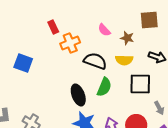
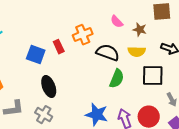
red rectangle: (53, 27) -> (59, 47), moved
black ellipse: (78, 95) -> (49, 87), moved

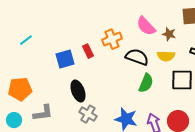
pink semicircle: (117, 22) -> (146, 26), size x1.5
blue square: (36, 55) -> (65, 59), turned -36
gray cross: (44, 115) -> (88, 114), moved

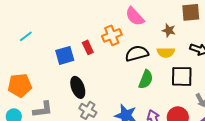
pink semicircle: (146, 26) -> (135, 16), moved
black semicircle: (137, 57) -> (137, 53), turned -35

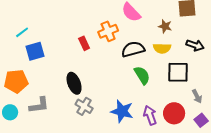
blue square: (65, 55) -> (35, 51), moved
green semicircle: (146, 79) -> (142, 75), turned -54

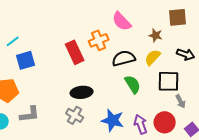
red rectangle: (84, 43) -> (75, 52), size x1.6
yellow semicircle: (162, 48) -> (153, 57), turned 132
black ellipse: (74, 83) -> (82, 92), moved, turned -75
gray arrow: (197, 96) -> (181, 101), moved

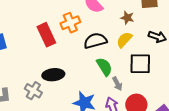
gray arrow: (181, 101) -> (117, 84), moved
gray cross: (75, 115) -> (33, 91), moved

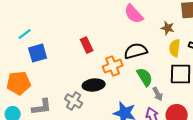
orange cross: (70, 23) -> (113, 66), moved
red rectangle: (46, 35) -> (87, 45), size x0.7
yellow semicircle: (124, 40) -> (175, 48), moved, turned -36

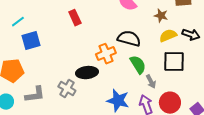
red rectangle: (87, 45) -> (75, 18), moved
yellow semicircle: (175, 48) -> (168, 36), turned 60
black semicircle: (136, 51) -> (129, 39), turned 30

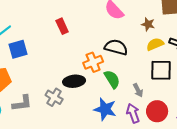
green semicircle: (138, 65) -> (112, 79), moved

